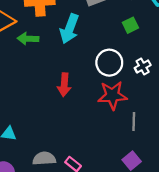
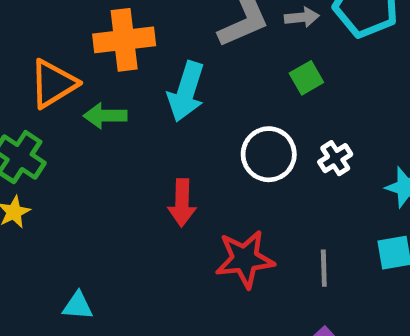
red star: (112, 95) -> (245, 259), moved

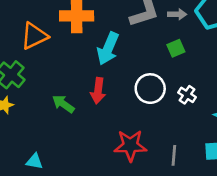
green arrow: (105, 116) -> (63, 104), moved, turned 30
white cross: (335, 158) -> (187, 95), turned -30
red arrow: (182, 203) -> (98, 91), moved

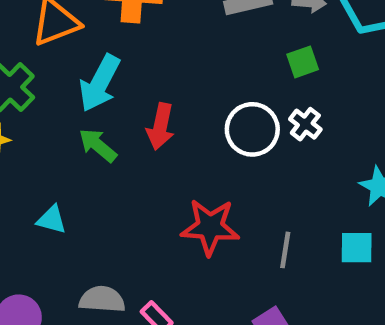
cyan arrow: (108, 49) -> (100, 83), moved
white cross: (187, 95) -> (305, 124), moved
cyan triangle: (34, 161) -> (52, 220), moved

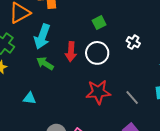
green square: (303, 62) -> (99, 23), moved
white circle: (252, 129) -> (97, 53), moved
gray line: (285, 250) -> (132, 98), turned -42

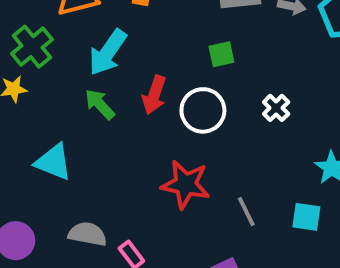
cyan triangle: (30, 98) -> (53, 162), size x1.5

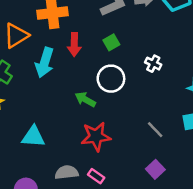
red arrow: (154, 95) -> (74, 45), moved
green arrow: (100, 104) -> (85, 100), moved
red star: (186, 184) -> (96, 136), moved

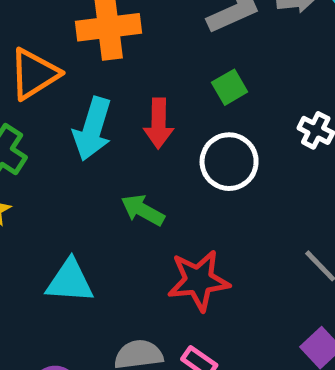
red arrow: (74, 45) -> (159, 123), moved
green arrow: (85, 100) -> (143, 210), moved

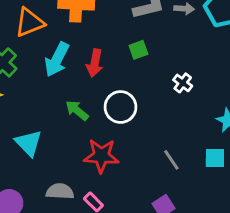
white circle: (229, 162) -> (120, 107), moved
cyan triangle: (70, 281) -> (29, 143), turned 32

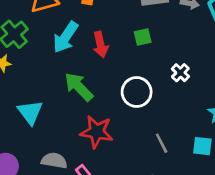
red arrow: (95, 63) -> (100, 45), turned -30
white circle: (120, 107) -> (137, 92), moved
green arrow: (77, 110) -> (79, 87), size x1.4

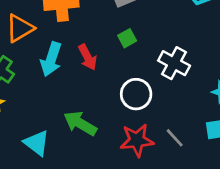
white cross: (180, 73) -> (174, 63), size x1.6
green arrow: (79, 87) -> (80, 123), moved
red star: (97, 132) -> (137, 140), moved

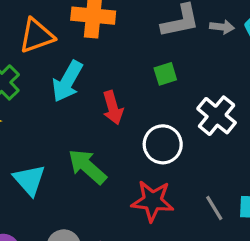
red arrow: (88, 57) -> (113, 108), moved
gray line: (175, 138) -> (214, 208), moved

